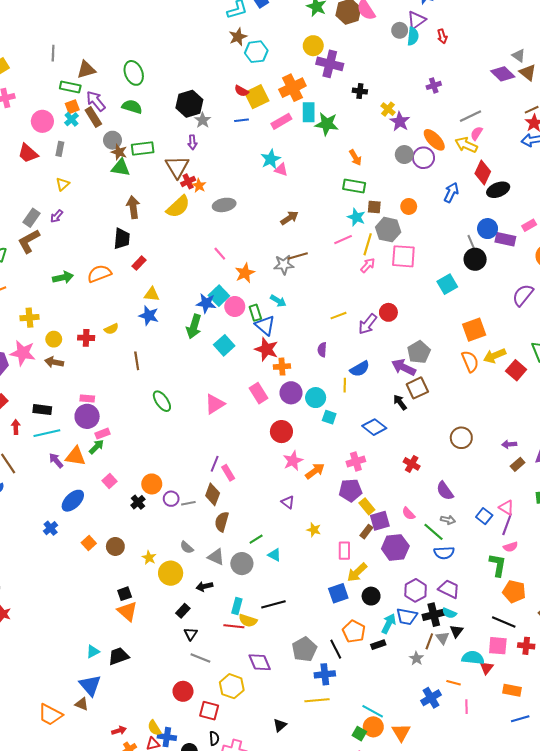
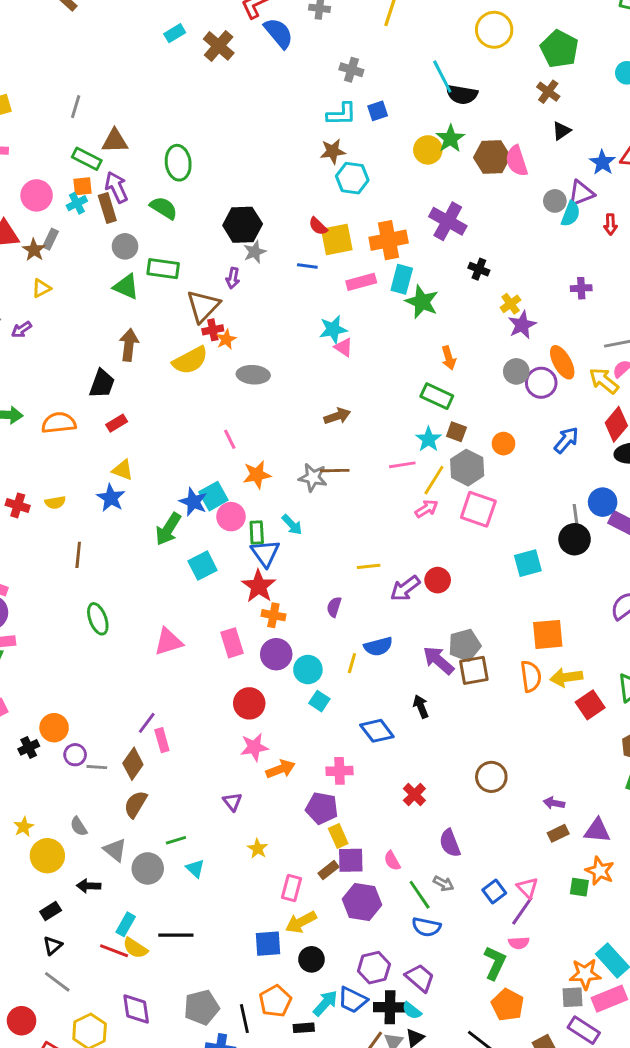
yellow circle: (313, 46) -> (428, 150), moved
brown star: (119, 152) -> (34, 250), moved
brown square: (417, 388) -> (474, 670), moved

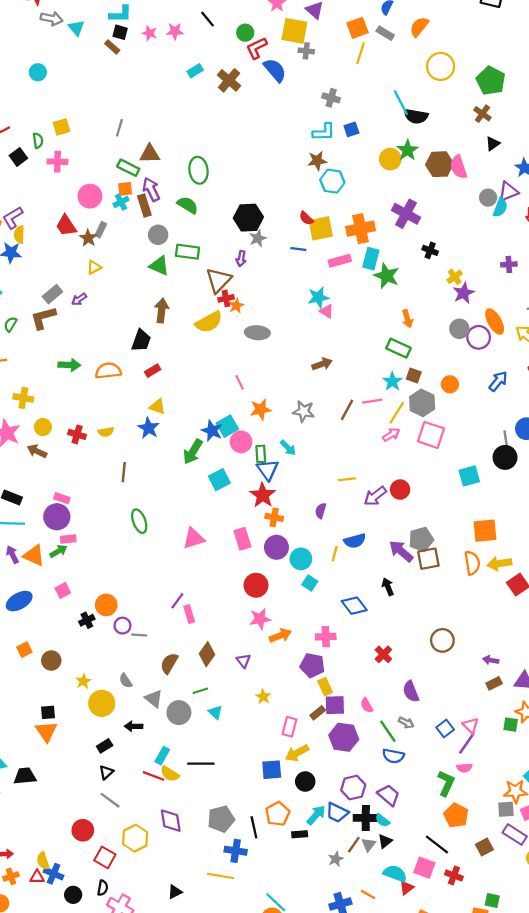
brown line: (335, 471) -> (347, 410), moved, turned -60
brown diamond: (133, 764) -> (207, 654), moved

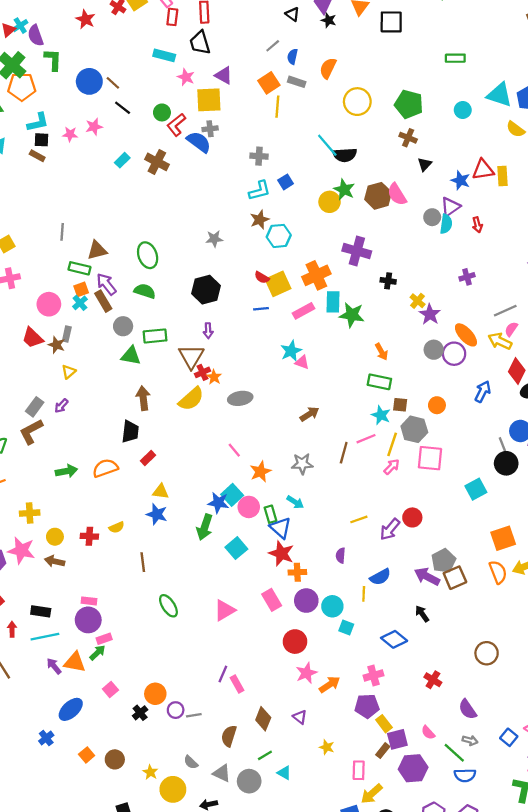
gray cross: (306, 51) -> (210, 129), moved
gray star: (258, 238) -> (214, 239), moved, turned 30

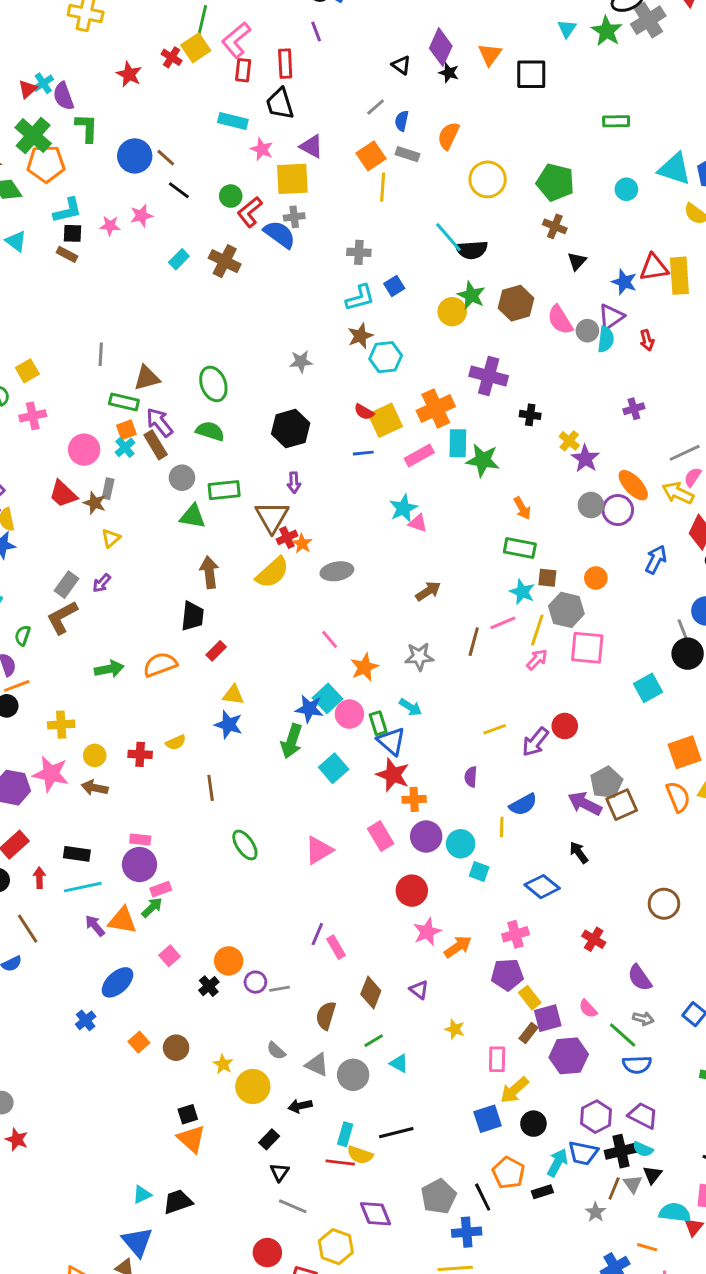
yellow rectangle: (502, 176) -> (679, 276), size x1.4
pink semicircle: (397, 194) -> (560, 320), moved

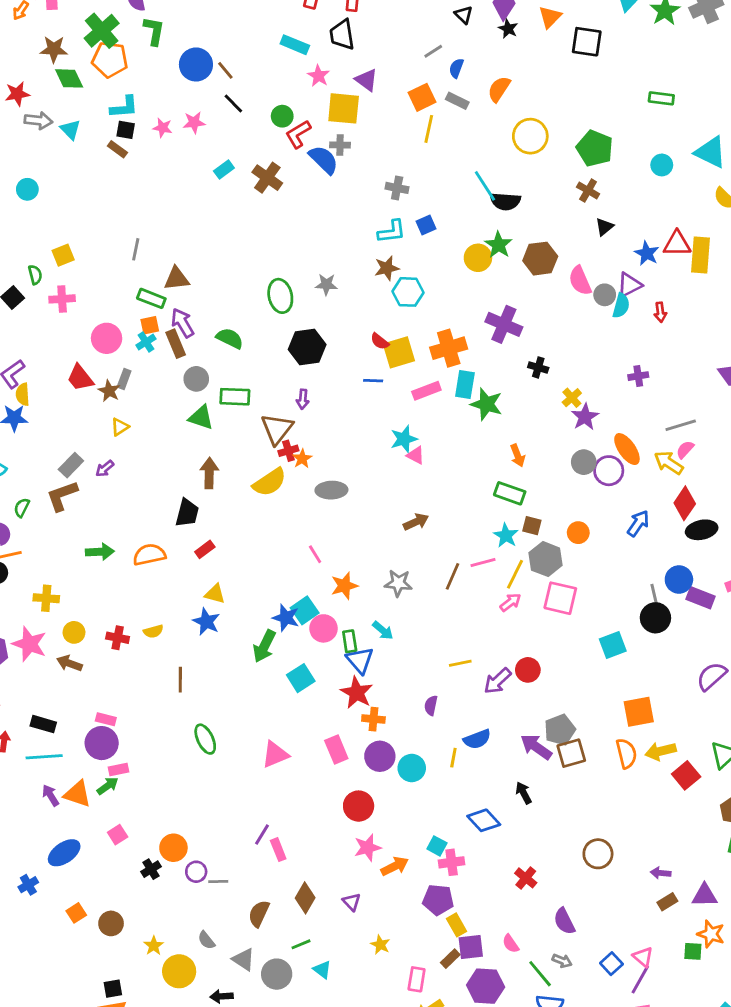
green ellipse: (213, 384) -> (280, 296), moved
cyan square: (479, 871) -> (437, 846), moved

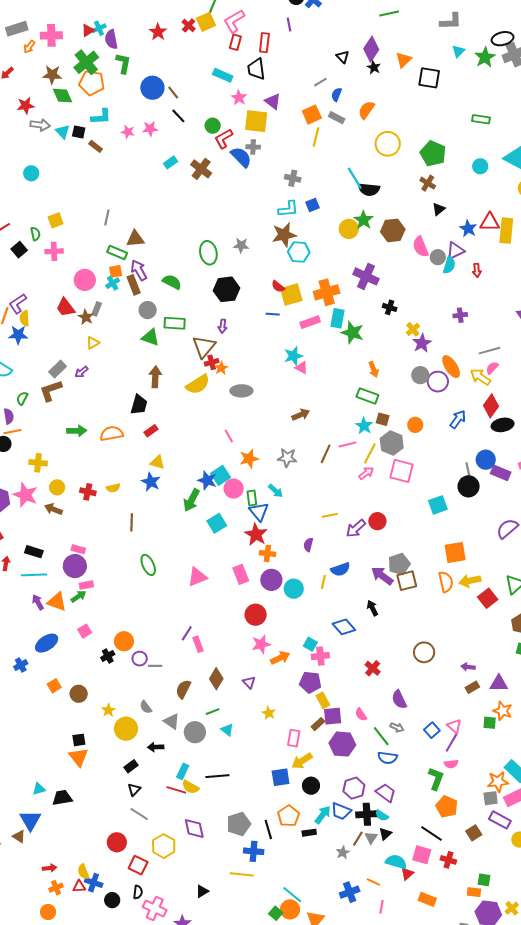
black square: (126, 130) -> (79, 132), moved
brown star: (387, 268) -> (284, 235), size x1.4

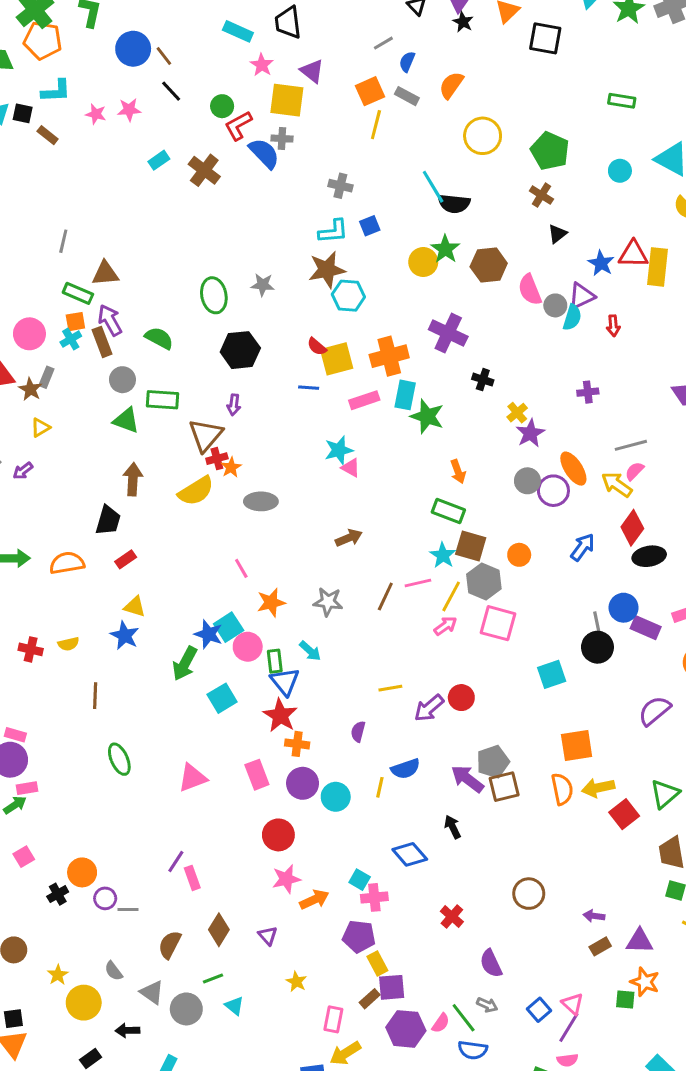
brown square: (383, 419) -> (471, 546), size x1.5
pink semicircle: (361, 714) -> (441, 1023), moved, turned -112

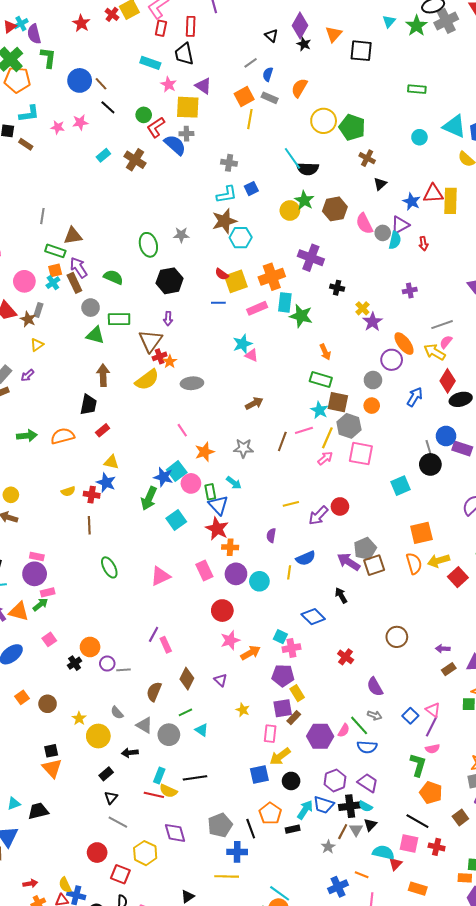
green pentagon: (550, 151) -> (352, 127), moved
gray circle: (527, 481) -> (373, 380), moved
red cross: (31, 649) -> (92, 495), moved
purple square: (392, 987) -> (283, 708), moved

